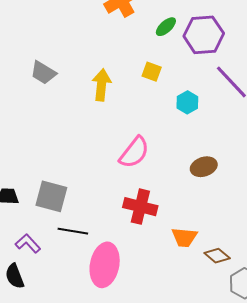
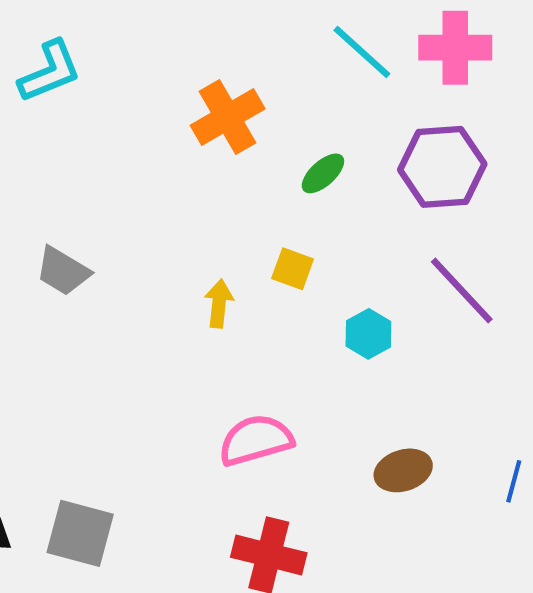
purple hexagon: (204, 35) -> (442, 167), moved
yellow arrow: (102, 85) -> (219, 304), moved, size x0.7
pink semicircle: (134, 152) -> (256, 440), turned -144

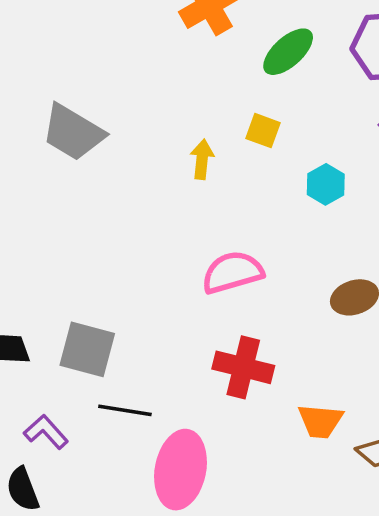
green ellipse: (323, 173) -> (288, 52), size x1.4
gray trapezoid: (63, 271) -> (73, 132), size x1.4

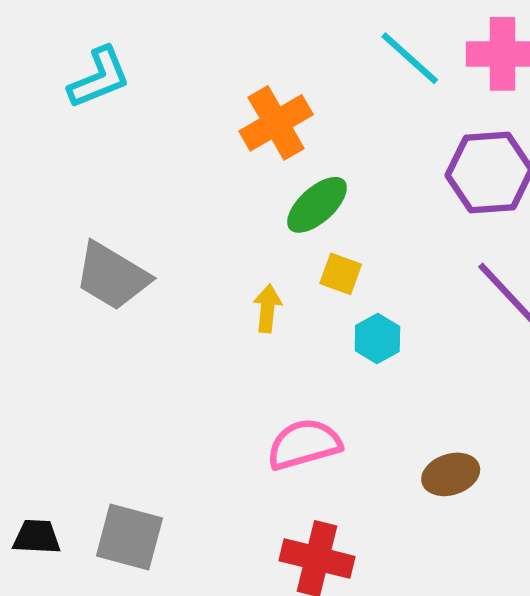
green ellipse: (288, 52) -> (317, 205), moved
cyan hexagon: (326, 184) -> (377, 339), moved

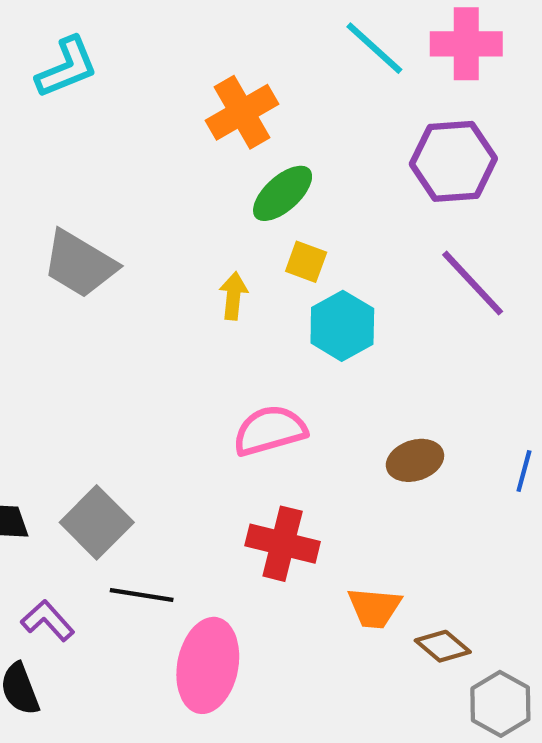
cyan hexagon: (377, 339) -> (342, 326), size x1.4
gray square: (129, 537) -> (97, 522), turned 30

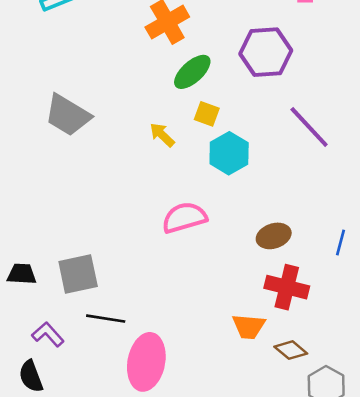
purple hexagon: (453, 161) -> (266, 52), moved
yellow arrow: (233, 296) -> (162, 135), turned -52
gray square: (97, 522) -> (78, 274), turned 33
red cross: (283, 544) -> (287, 287), moved

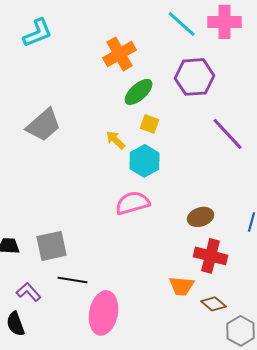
gray trapezoid: (68, 115) -> (44, 125), turned -72
cyan hexagon: (229, 153) -> (145, 161), moved

